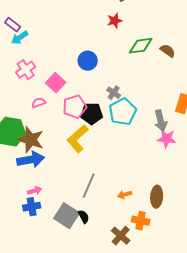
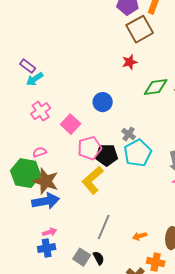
pink semicircle: (39, 103) -> (40, 152), moved
gray square: (67, 216) -> (82, 257), size x0.7

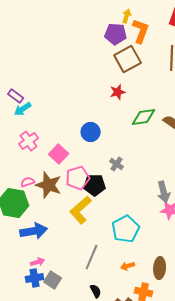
cyan pentagon: (138, 153) -> (126, 229), moved
brown star: (46, 181) -> (49, 185), moved
gray square: (82, 257) -> (53, 280), moved
black semicircle: (99, 258) -> (96, 291), moved

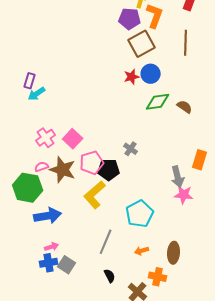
purple rectangle: (16, 96) -> (30, 81), turned 70
blue circle: (91, 132) -> (151, 74), moved
pink cross: (29, 141) -> (46, 138), moved

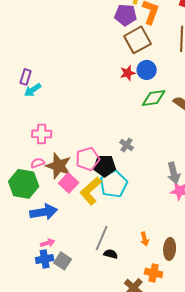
pink cross: (46, 138) -> (42, 134), turned 36
pink square: (73, 139) -> (69, 183), moved
cyan pentagon: (140, 214) -> (114, 184), moved
orange arrow: (142, 251) -> (145, 239), moved, turned -88
black semicircle: (110, 276) -> (111, 254), moved, turned -48

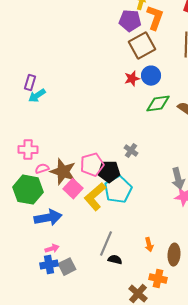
pink cross: (42, 134) -> (28, 150), moved
gray square: (63, 261) -> (67, 267), turned 30

